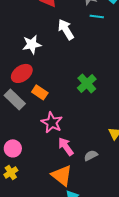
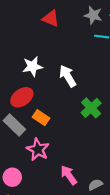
white arrow: (66, 29) -> (68, 76), moved
pink star: (52, 122) -> (38, 149), moved

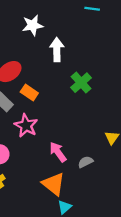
white star: (32, 66) -> (33, 25), moved
white arrow: (68, 76) -> (57, 50), turned 30

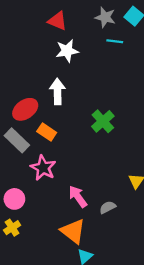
white star: (33, 25) -> (67, 51), moved
white arrow: (57, 50) -> (57, 91), moved

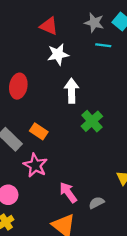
white arrow: (57, 91) -> (72, 91), moved
red ellipse: (25, 109) -> (18, 86), moved, turned -45

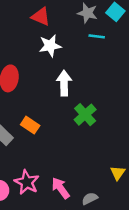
pink star: (35, 165) -> (27, 182), moved

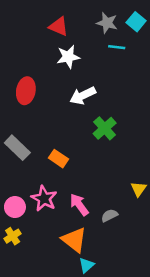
white arrow: (64, 83) -> (83, 96), turned -115
orange rectangle: (30, 125) -> (59, 159), moved

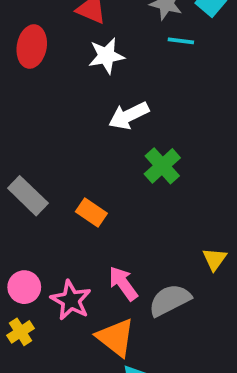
red ellipse: (26, 91) -> (32, 46), moved
pink star: (44, 199) -> (71, 300), moved
gray semicircle: (109, 215) -> (170, 300), size x1.6

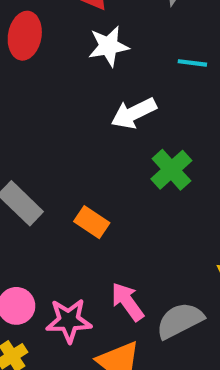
cyan line: (181, 41) -> (192, 63), moved
pink star: (71, 300) -> (69, 321), turned -30

